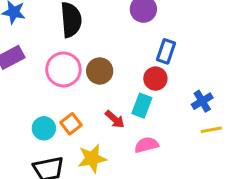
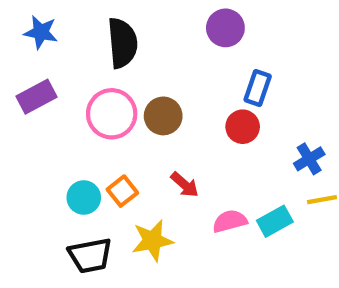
cyan rectangle: (142, 106) -> (275, 221), moved, turned 40

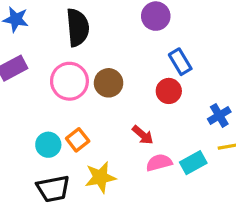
blue rectangle: (258, 88) -> (180, 62), turned -50
red arrow: (185, 185) -> (143, 135), moved

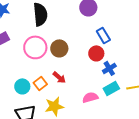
blue cross: (219, 115) -> (109, 68), moved
red arrow: (143, 135) -> (59, 77), moved
cyan rectangle: (193, 163) -> (111, 88), moved

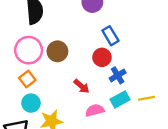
red arrow: (59, 77) -> (82, 86), moved
orange square: (40, 83) -> (27, 79), moved
cyan circle: (22, 86) -> (31, 103), moved

